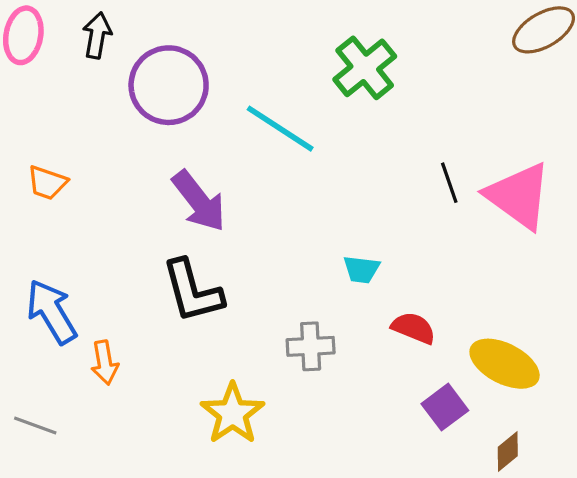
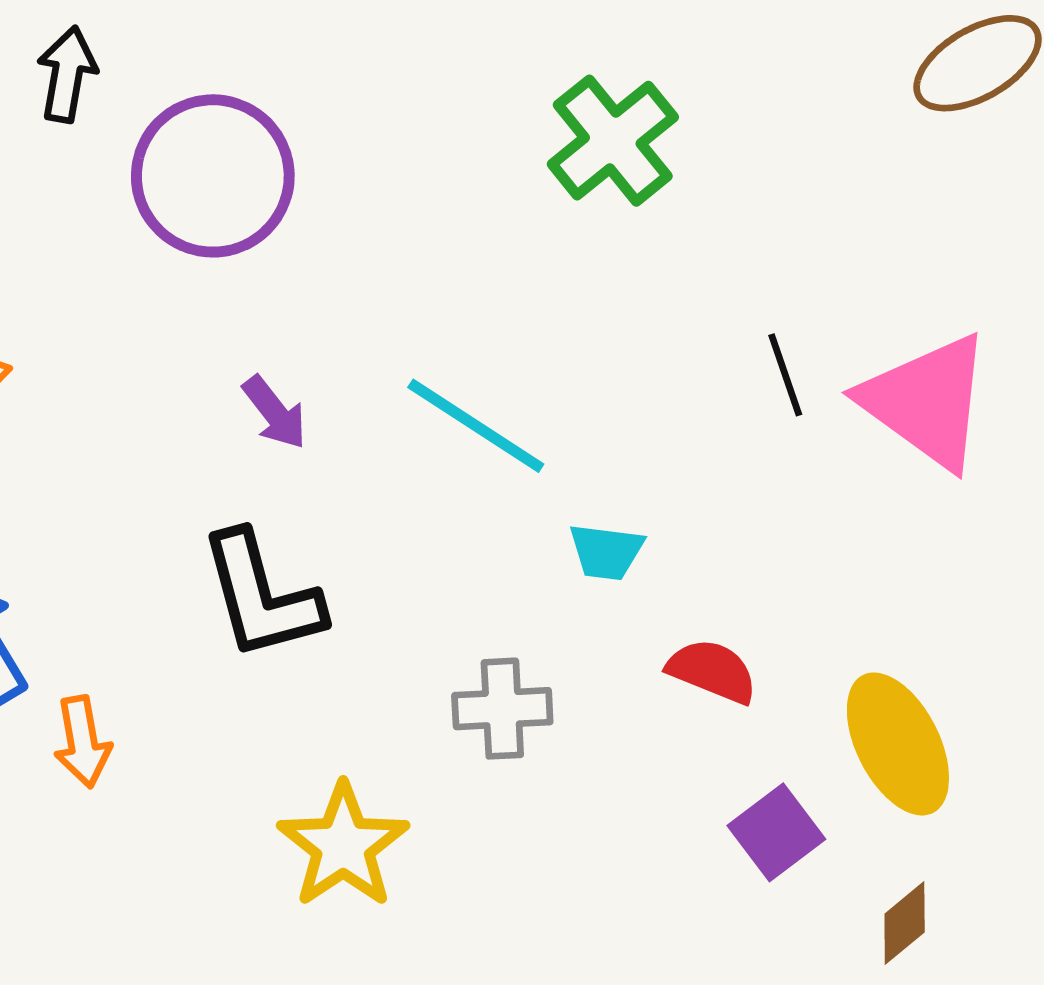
cyan line: (280, 129) -> (476, 426), moved
purple arrow: (199, 201) -> (275, 412), size x0.6
yellow ellipse: (505, 364) -> (898, 744), turned 36

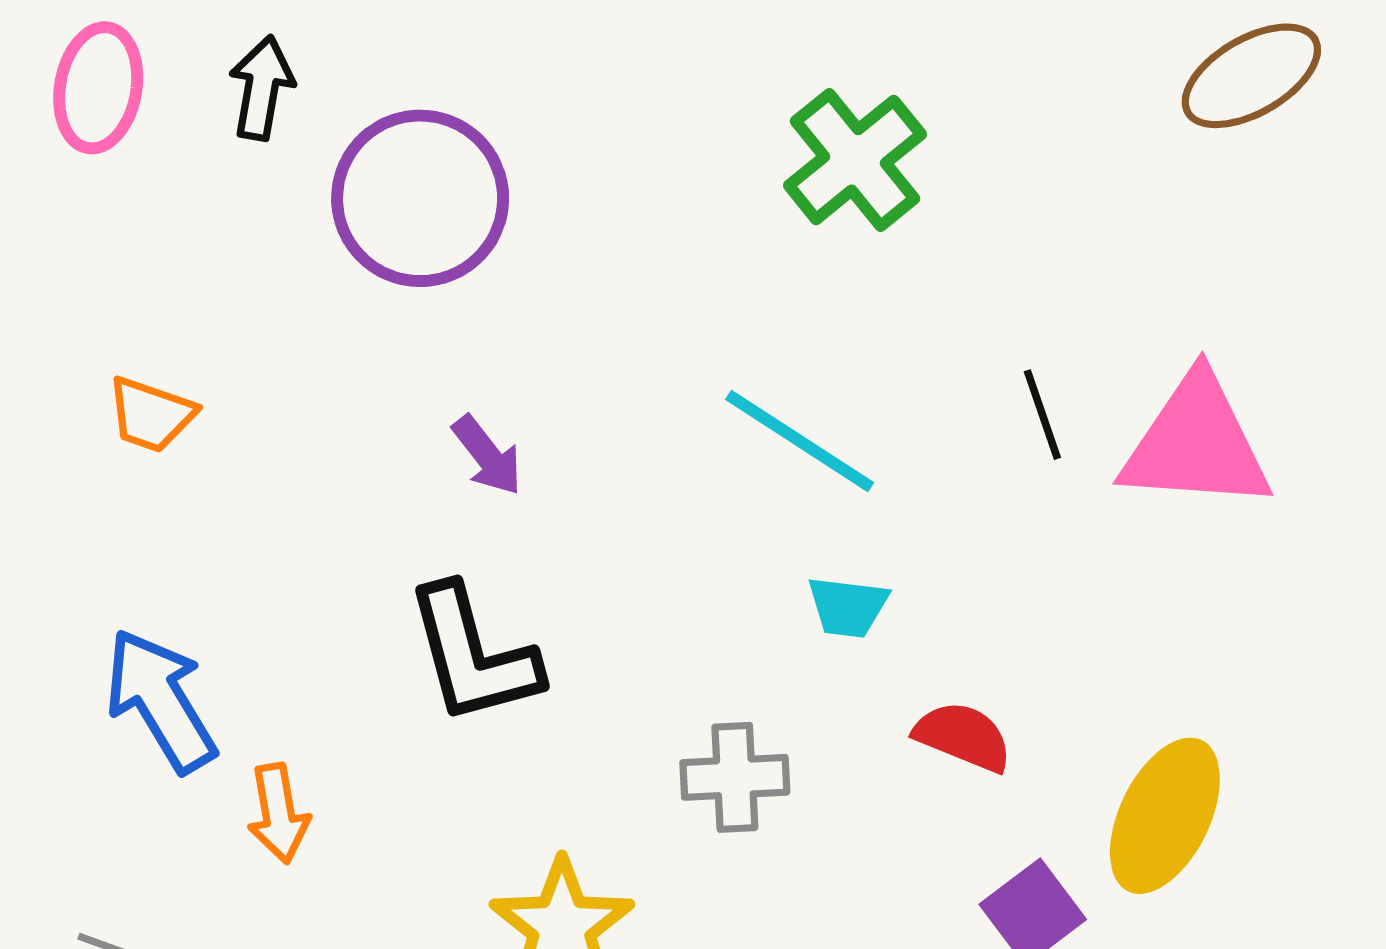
pink triangle: (927, 401) -> (1196, 443), turned -32
cyan line: (476, 426) -> (800, 441), moved
yellow ellipse: (898, 744) -> (1165, 816), turned 53

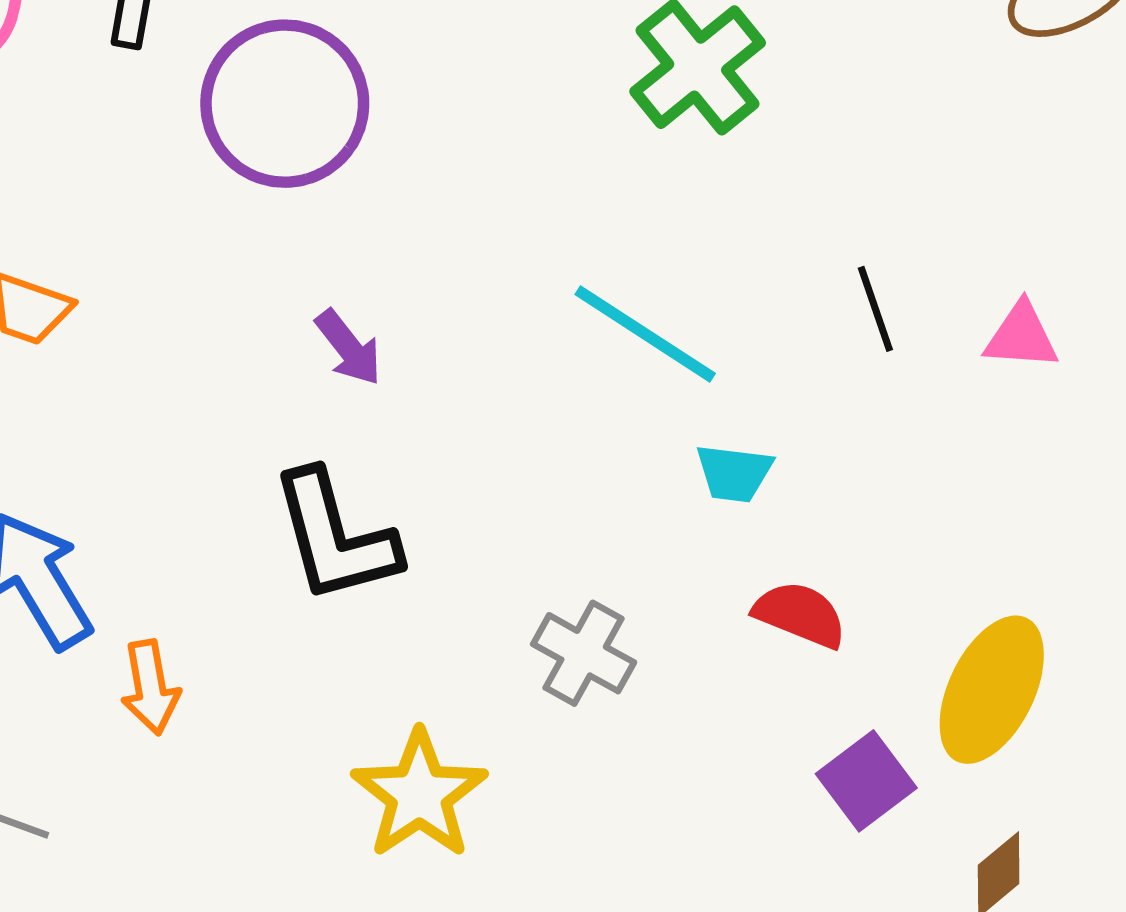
pink triangle: (1196, 443) -> (1021, 336), size x0.5
cyan trapezoid: (848, 607) -> (734, 473), moved
gray cross: (735, 777) -> (584, 653), turned 32

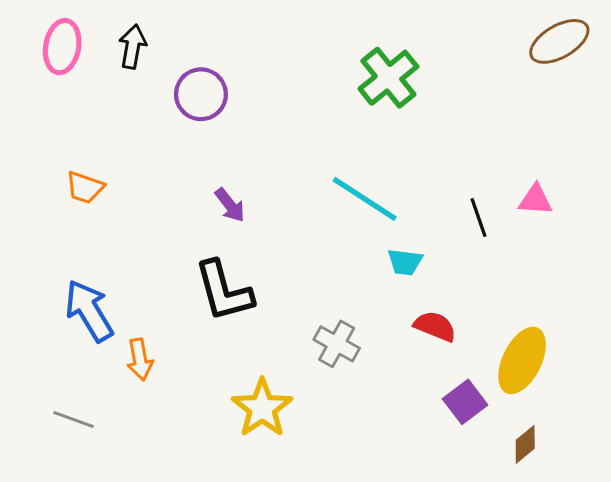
purple circle: (285, 104) -> (201, 94), size x0.7
black line: (875, 309) -> (479, 218), moved

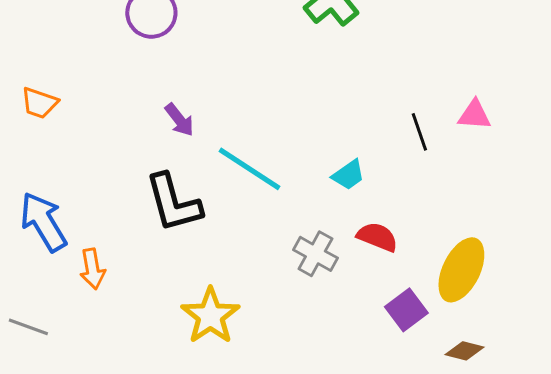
cyan line: (365, 199) -> (249, 169), moved
cyan trapezoid: (405, 262) -> (348, 175), turned -42
gray cross: (337, 344) -> (315, 254), moved
brown diamond: (525, 444) -> (464, 351), turned 54

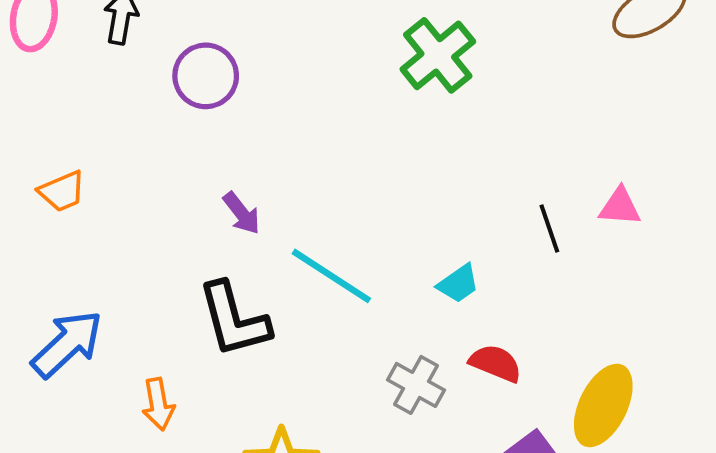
orange trapezoid: (39, 103) -> (62, 191), turned -42
blue arrow: (43, 222) -> (67, 344), turned 78
orange arrow: (92, 269) -> (158, 404), moved

